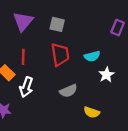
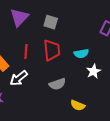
red line: (23, 57) -> (26, 51), moved
white arrow: (26, 87) -> (19, 78), turned 30

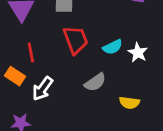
red line: (26, 51) -> (31, 52), moved
cyan semicircle: (81, 53) -> (113, 47), moved

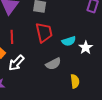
yellow semicircle: (129, 103) -> (75, 81), turned -112

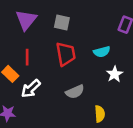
cyan semicircle: (69, 41) -> (102, 52), moved

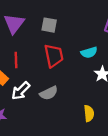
gray semicircle: (75, 92) -> (49, 93), moved

